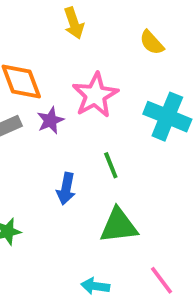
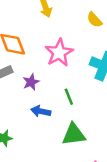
purple star: (50, 120) -> (31, 82), moved
blue arrow: (66, 189) -> (41, 111), turned 90

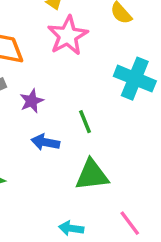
pink star: (59, 53) -> (68, 36), moved

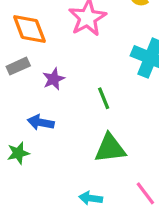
blue arrow: (45, 142) -> (41, 122), moved

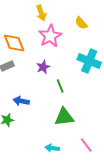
purple star: (54, 79) -> (43, 67), moved

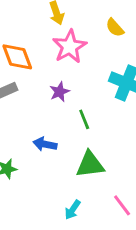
blue arrow: (21, 101) -> (45, 144), moved
cyan arrow: (52, 148) -> (73, 210), turned -64

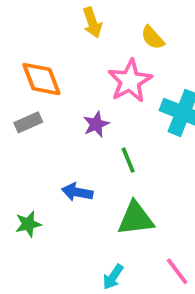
yellow semicircle: (115, 28) -> (153, 38), moved
pink star: (70, 47) -> (130, 81), moved

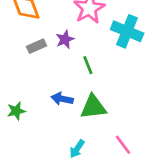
gray rectangle: (28, 122) -> (37, 46), moved
blue arrow: (77, 192) -> (62, 99), moved

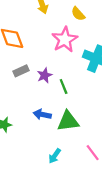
purple star: (65, 39) -> (45, 75), moved

